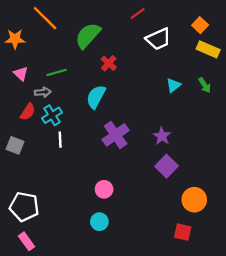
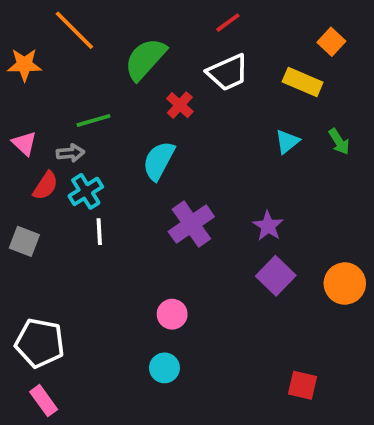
white trapezoid: (158, 39) -> (228, 72), moved
yellow rectangle: (208, 49) -> (303, 82), moved
pink triangle: (21, 74) -> (24, 143), moved
orange circle: (194, 200) -> (345, 283), moved

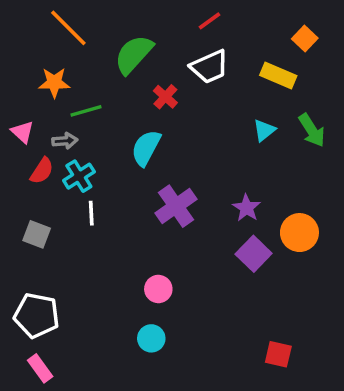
orange star: (24, 65) -> (54, 83), moved
green arrow: (339, 142) -> (312, 130), size x1.4
gray square: (24, 241) -> (37, 234), moved
orange circle: (345, 283) -> (299, 233), moved

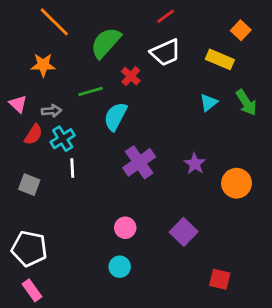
green line: (86, 111) -> (90, 91), moved
purple square: (254, 254) -> (184, 232), moved

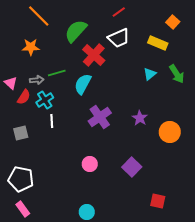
red cross: (131, 76) -> (94, 55), size x1.6
green line: (90, 91) -> (57, 73), moved
pink triangle: (18, 104) -> (11, 83), moved
gray square: (29, 185) -> (21, 133), turned -35
cyan circle: (120, 267) -> (87, 212), moved

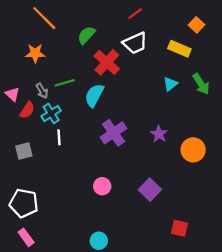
green semicircle: (76, 31) -> (86, 35), size x0.7
gray arrow: (37, 80) -> (42, 91), turned 64

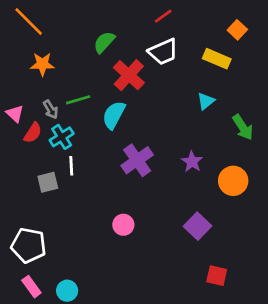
orange line: (44, 18) -> (29, 22), moved
green arrow: (201, 84) -> (243, 127), moved
gray square: (24, 151) -> (48, 182), moved
purple square: (150, 190) -> (197, 226), moved
cyan circle: (99, 241) -> (67, 291), moved

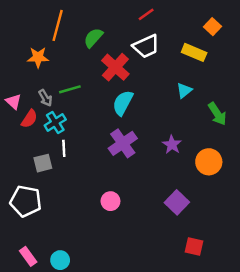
orange line: (29, 22) -> (58, 25), moved, turned 60
cyan semicircle: (114, 115) -> (123, 103), moved
white pentagon: (29, 245) -> (26, 201), moved

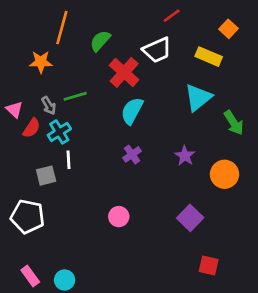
red line: (146, 14) -> (172, 16), moved
cyan triangle: (184, 91) -> (198, 98), size x1.6
purple cross: (123, 143) -> (132, 154), size x0.6

